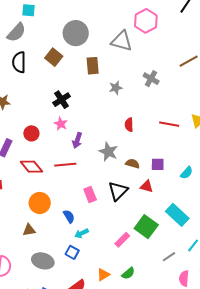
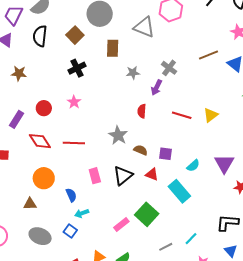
black cross: (62, 100) -> (77, 68), moved
purple arrow: (77, 140) -> (156, 87), moved
cyan rectangle: (177, 215) -> (179, 191), moved

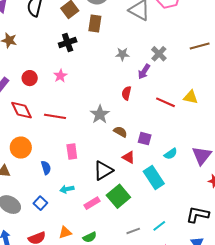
brown rectangle: (113, 48) -> (95, 23), moved
yellow triangle: (211, 115) -> (191, 97), moved, turned 42
black triangle: (123, 176) -> (103, 171), moved
cyan arrow: (82, 213) -> (67, 189), moved

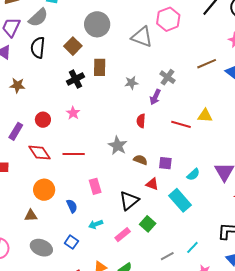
brown rectangle: (95, 23) -> (100, 67), moved
green square: (118, 196) -> (148, 224), size x0.7

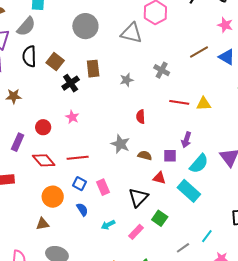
brown square: (73, 46) -> (55, 62), moved
purple arrow: (155, 97) -> (186, 140), moved
red line: (181, 124) -> (179, 102), moved
cyan semicircle: (193, 174) -> (199, 164), size x1.5
blue square: (71, 242) -> (79, 184), moved

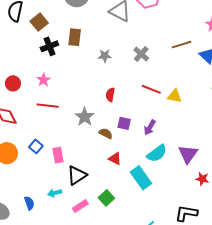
purple square: (170, 156) -> (124, 123), moved
red line: (78, 158) -> (48, 106), moved
black triangle: (138, 197) -> (77, 175), moved
blue semicircle: (82, 210) -> (29, 203), moved

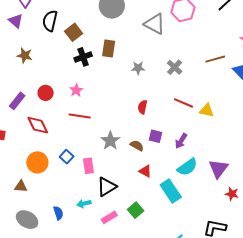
gray star: (85, 117) -> (110, 141), moved

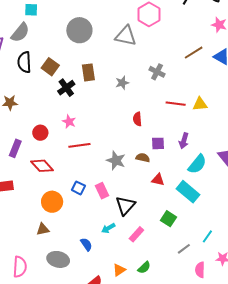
green square: (136, 210) -> (169, 219), moved

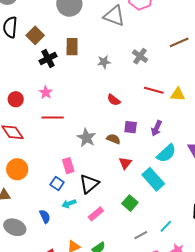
red semicircle: (137, 119) -> (114, 100), turned -56
red triangle: (158, 180) -> (125, 163), turned 48
blue square: (78, 188) -> (57, 184), moved

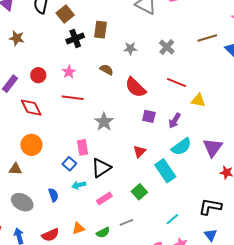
yellow triangle: (178, 94) -> (198, 100), moved
red semicircle: (114, 100) -> (135, 87), size x1.6
brown semicircle: (113, 139) -> (106, 70), moved
gray line: (141, 235) -> (126, 222), moved

